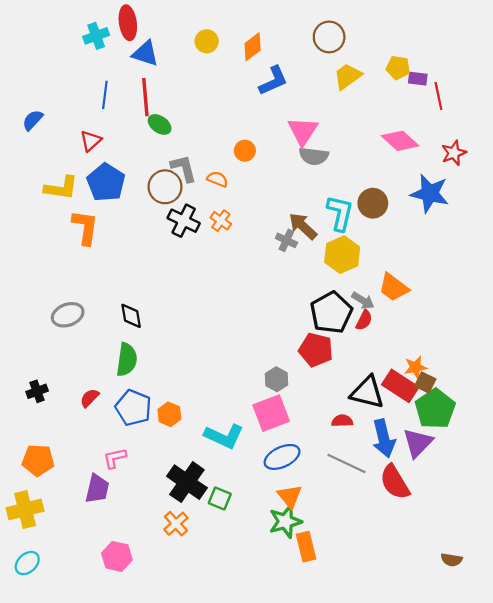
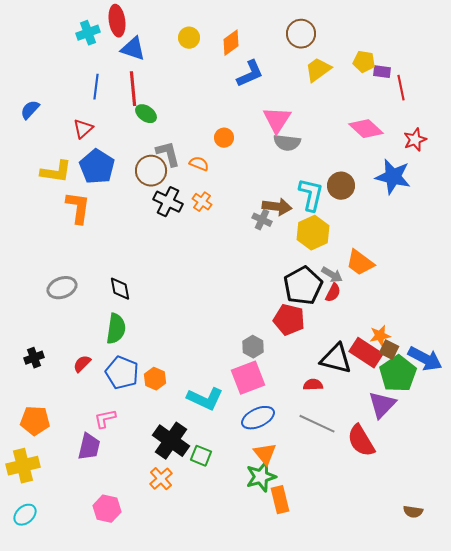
brown arrow: (303, 226) -> (277, 207), turned 144
blue arrow: (384, 438) -> (425, 359), moved, turned -48

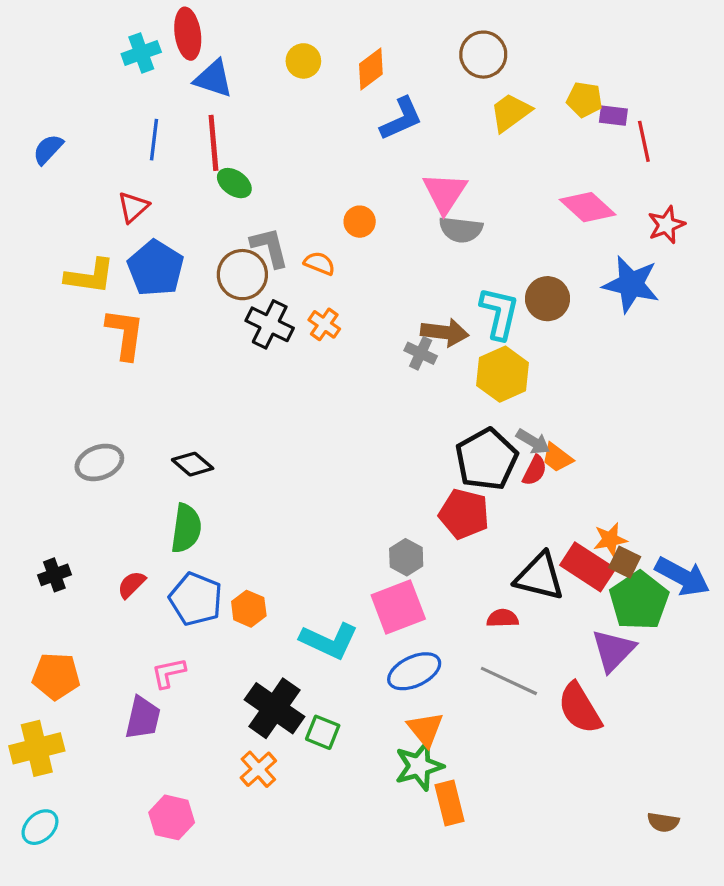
blue semicircle: (30, 110) -> (48, 149), moved
orange trapezoid: (360, 263) -> (557, 458), moved, size x0.7
black diamond: (120, 289) -> (193, 464), turned -40

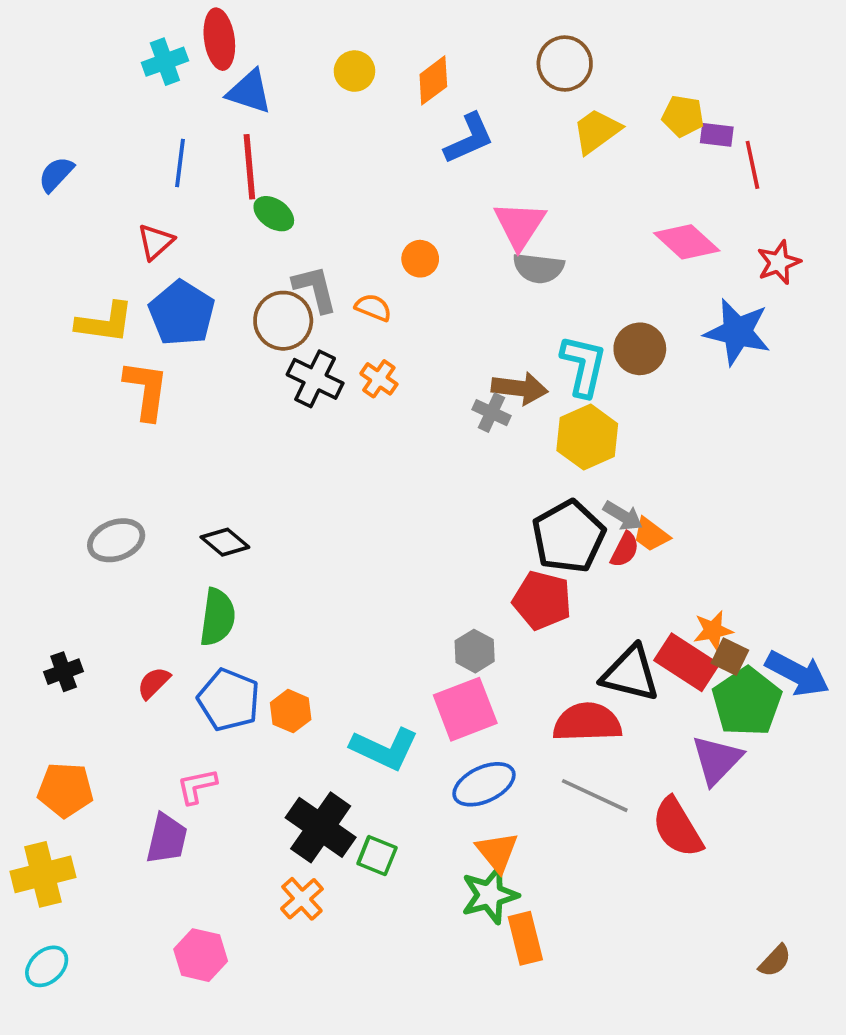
red semicircle: (503, 618) -> (587, 722), size x1.8
brown semicircle: (663, 822) -> (775, 961), turned -56

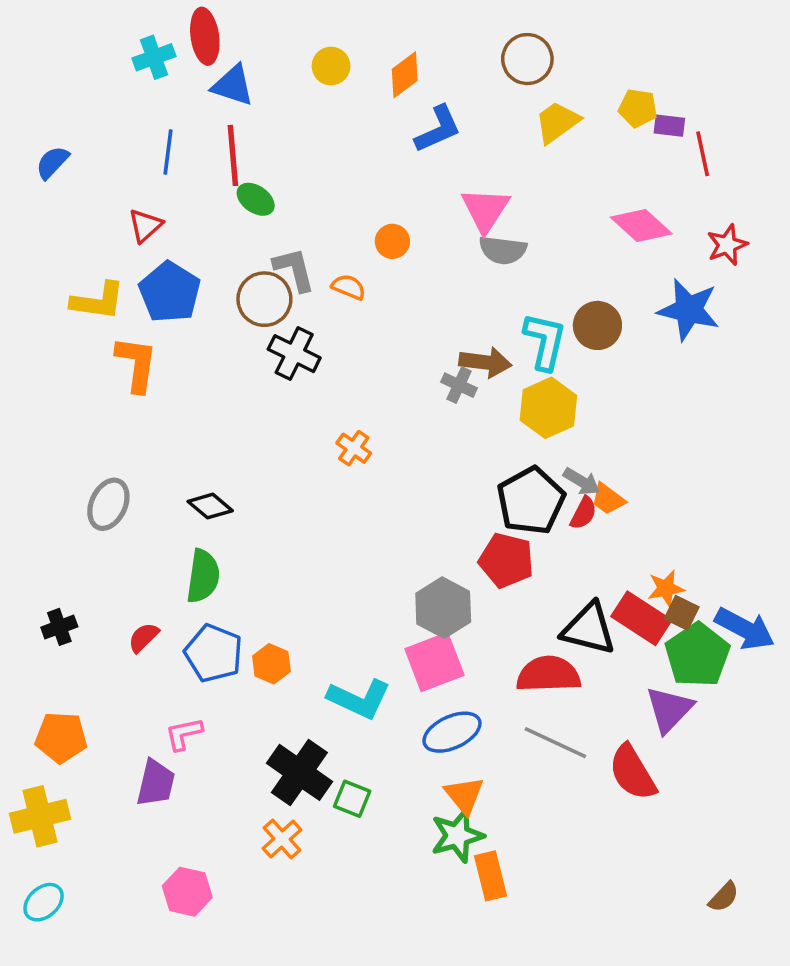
orange cross: (379, 379) -> (354, 448), moved
gray ellipse: (116, 540) -> (108, 504), turned -45
gray hexagon: (475, 651) -> (443, 608), size x1.5

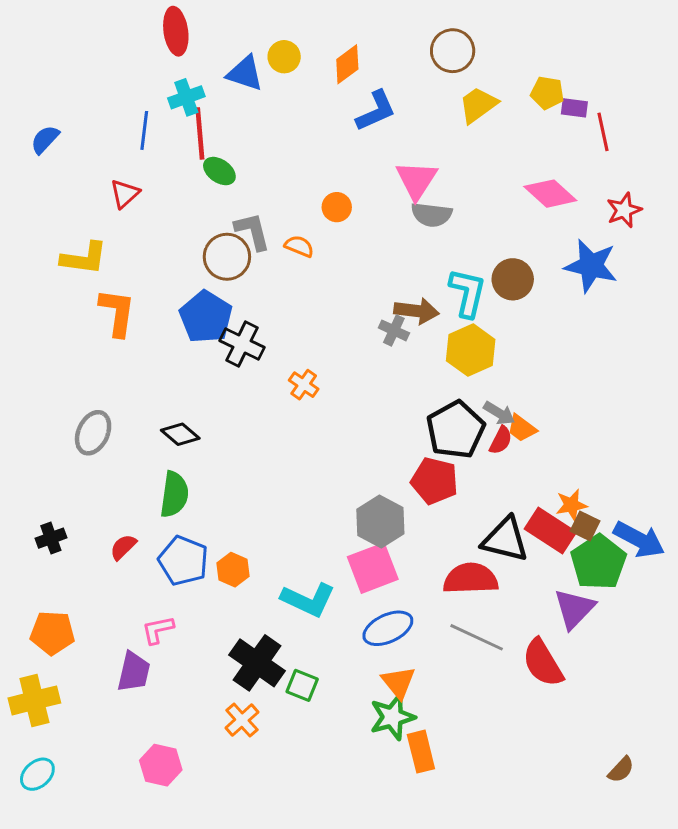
cyan cross: (154, 57) -> (186, 97), moved
blue triangle: (233, 85) -> (245, 73), moved
blue pentagon: (170, 292) -> (206, 317), moved
black cross: (294, 354) -> (242, 344), moved

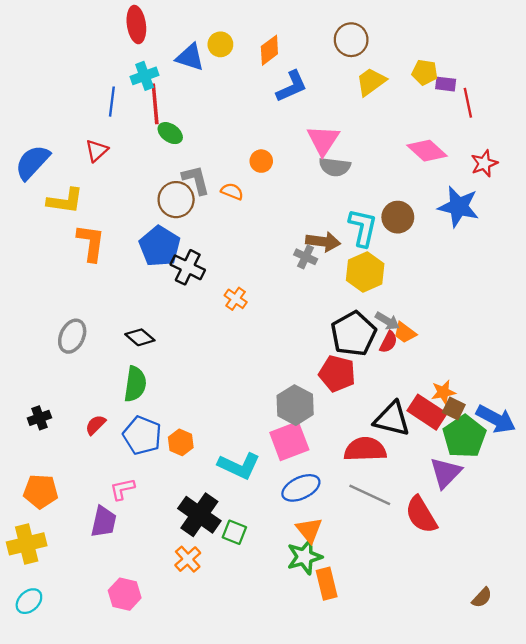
blue semicircle: (45, 139) -> (32, 162), moved, size x1.6

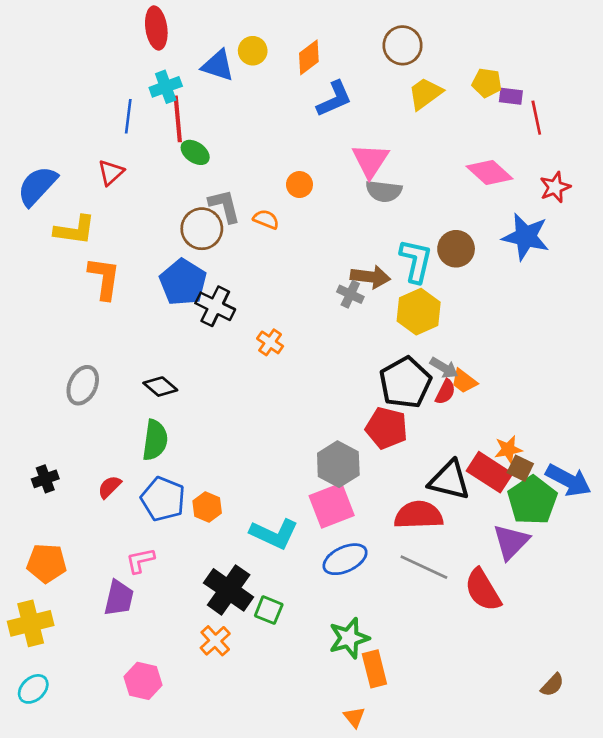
orange triangle: (309, 530) -> (354, 717), moved, size x0.7

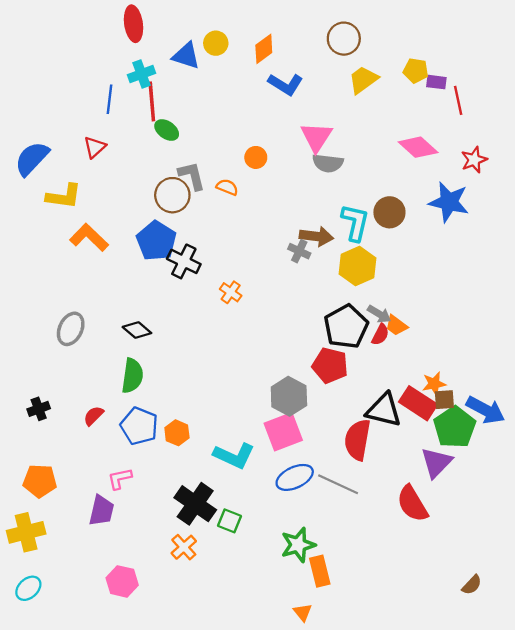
blue L-shape: (334, 99) -> (285, 84), turned 56
orange L-shape: (104, 278) -> (89, 237), turned -54
brown square: (520, 468) -> (444, 400), turned -30
red semicircle: (419, 515) -> (357, 440), turned -78
gray line: (424, 567) -> (338, 484), moved

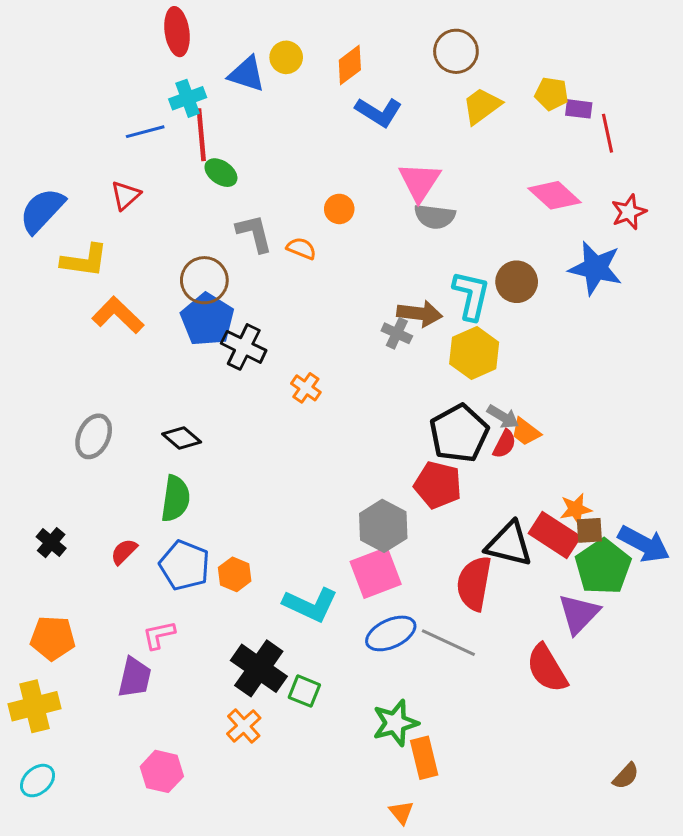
blue line: (110, 99) -> (145, 132), turned 68
brown circle: (172, 195) -> (204, 280), moved
black cross: (39, 409) -> (51, 543), turned -30

